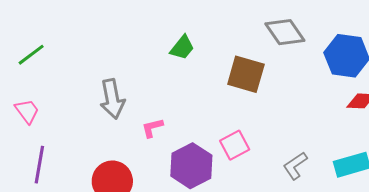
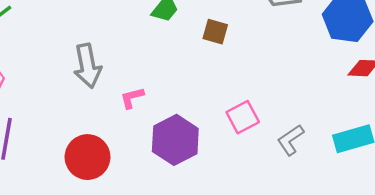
brown square: (246, 74) -> (215, 32), moved, size x0.6
pink square: (235, 145) -> (243, 117), moved

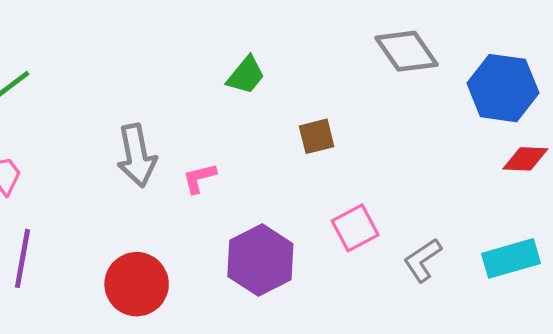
brown square: (215, 32) -> (317, 136), moved, turned -30
pink L-shape: (132, 98) -> (199, 178), moved

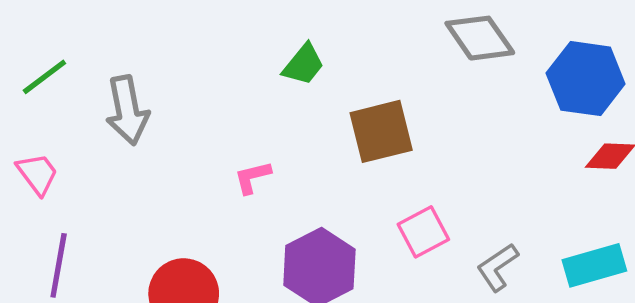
brown square: (317, 136) -> (381, 131), size x1.6
gray arrow: (137, 156) -> (127, 110), moved

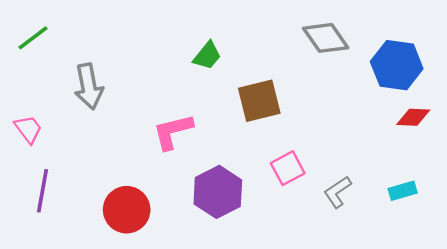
green line: (44, 77) -> (33, 38), moved
pink L-shape: (252, 177) -> (173, 132), size x1.6
cyan rectangle: (594, 265) -> (403, 191), size x0.7

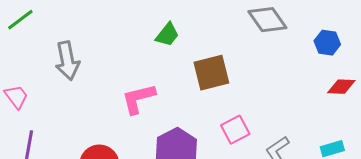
blue hexagon: (397, 65) -> (327, 43), size x0.6

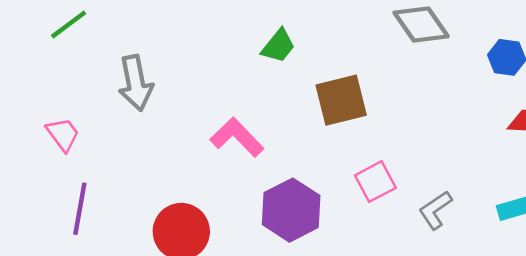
pink L-shape: (138, 99) -> (237, 137), turned 60

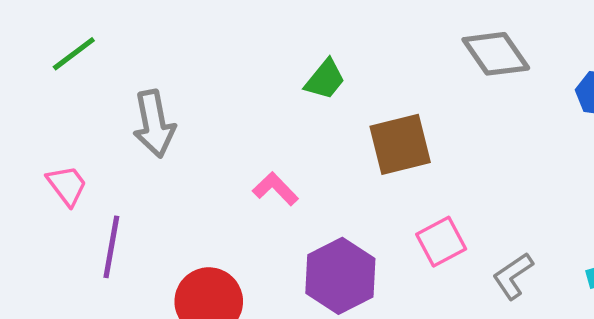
pink L-shape: (237, 137) -> (275, 189), size x0.7
purple line: (80, 209) -> (111, 247), moved

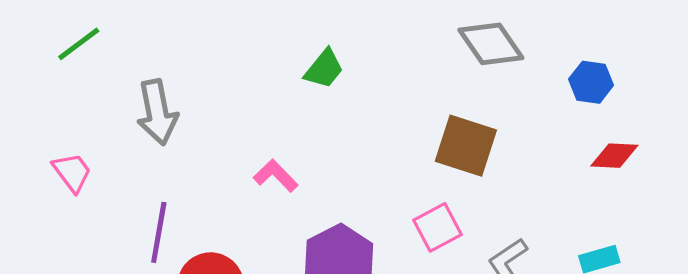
brown square: (400, 144) -> (466, 146), moved, turned 32
purple line: (111, 247) -> (159, 232), moved

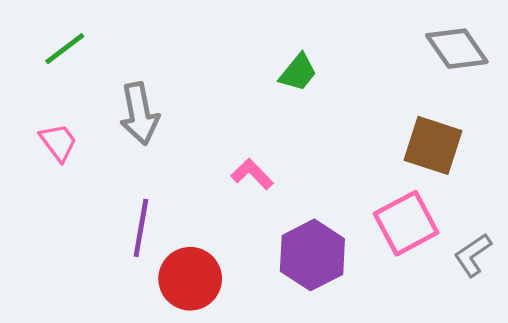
pink trapezoid: (72, 172) -> (58, 142), moved
pink square: (437, 227) -> (406, 223), size x1.4

